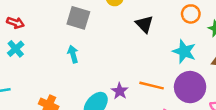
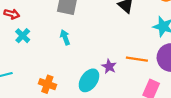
cyan cross: (16, 49) -> (23, 36), moved

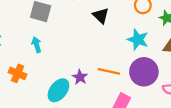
orange cross: (47, 84) -> (18, 73), moved

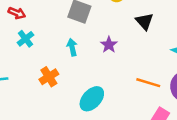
orange cross: (18, 73) -> (49, 77), turned 30
purple star: (80, 77) -> (109, 45), moved

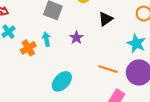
black triangle: (144, 21) -> (106, 19), turned 35
orange cross: (49, 77) -> (28, 48), moved

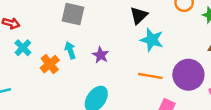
purple star: (76, 38) -> (101, 55), moved
cyan star: (136, 43) -> (152, 40), moved

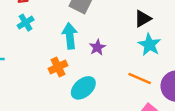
cyan arrow: (70, 50) -> (70, 36), size x1.5
orange cross: (50, 64) -> (58, 67), moved

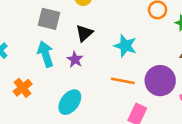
black triangle: (143, 19) -> (84, 33), moved
orange cross: (58, 67) -> (23, 88), moved

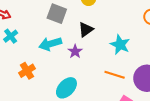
cyan arrow: (46, 54) -> (50, 44), turned -95

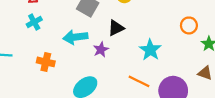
orange cross: (27, 71) -> (46, 62), turned 35

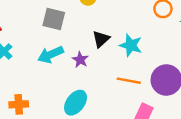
black triangle: (116, 28) -> (101, 39), moved
orange cross: (46, 62) -> (19, 104), moved

